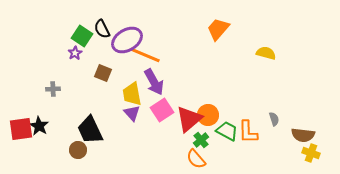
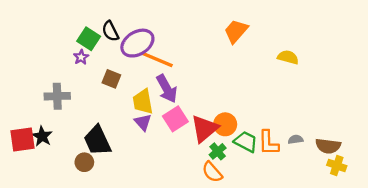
gray cross: (53, 89) -> (57, 96), size x1.6
gray semicircle: (274, 119) -> (296, 139), moved, turned -80

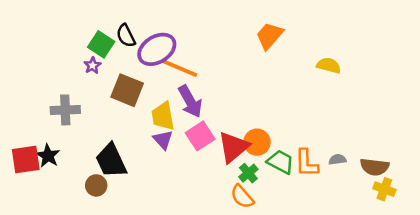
brown square: (111, 79) -> (127, 90), size x1.5

